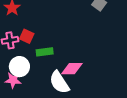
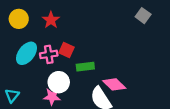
pink diamond: (72, 69) -> (114, 84), turned 45

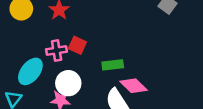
cyan ellipse: (26, 53) -> (30, 71), moved
green rectangle: (85, 67) -> (113, 65), moved

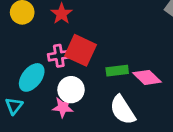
red square: (77, 45) -> (81, 50), size x1.6
pink diamond: (134, 86) -> (147, 77), moved

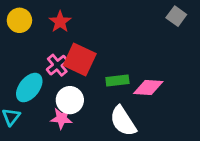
pink cross: (59, 56) -> (57, 65), turned -30
pink diamond: (147, 77) -> (148, 88), turned -40

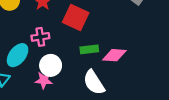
red square: (80, 60) -> (76, 18), moved
pink cross: (57, 65) -> (40, 37), turned 30

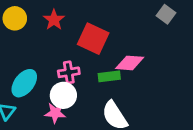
pink cross: (40, 37) -> (69, 72), moved
pink diamond: (114, 55) -> (130, 63), moved

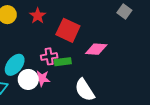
green rectangle: (109, 76) -> (63, 62), moved
white circle: (63, 95) -> (28, 79), moved
pink star: (55, 113) -> (42, 78), moved

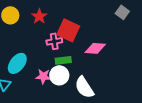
pink cross: (49, 56) -> (54, 41), moved
white circle: (28, 79) -> (59, 75), moved

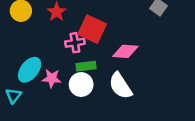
pink star: (43, 76) -> (52, 78), moved
white semicircle: (84, 87) -> (120, 86), moved

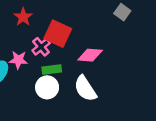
pink cross: (75, 43) -> (41, 47), turned -30
pink star: (52, 78) -> (18, 60), moved

